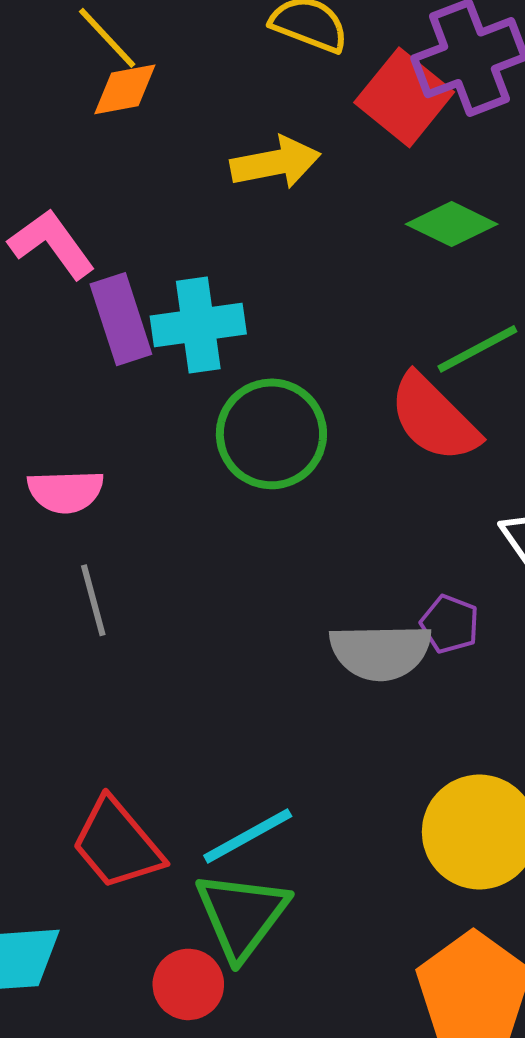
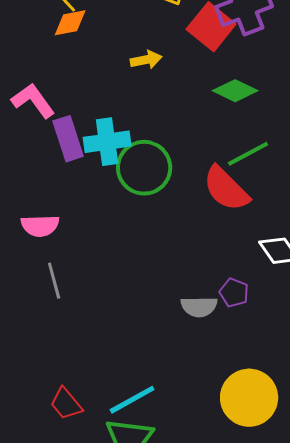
yellow arrow: (275, 163) -> (146, 60), size x0.7
green circle: (271, 434) -> (144, 168), moved
gray semicircle: (380, 652) -> (199, 307), size x0.7
red trapezoid: (117, 844) -> (66, 404), size x0.7

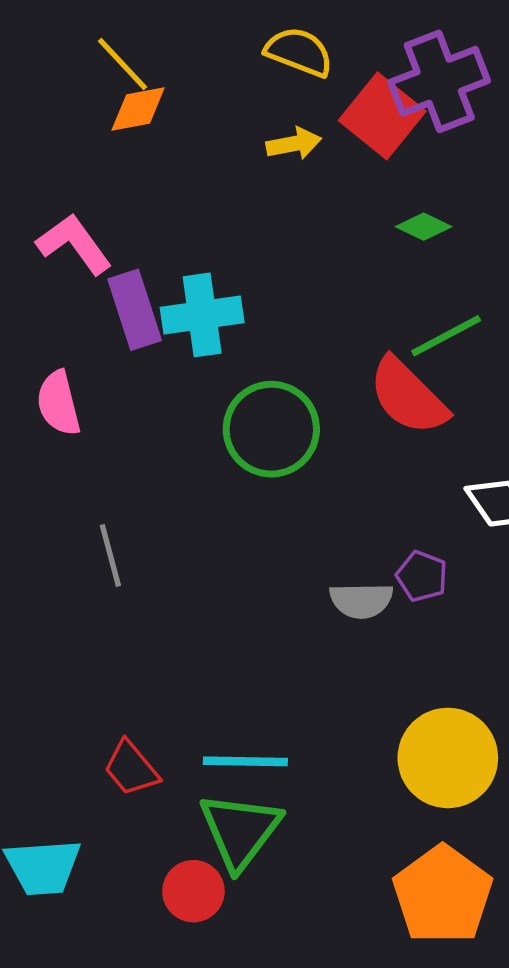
yellow arrow: (146, 60) -> (294, 144), moved
green diamond: (235, 91) -> (424, 227), size x0.7
green circle: (144, 168) -> (271, 429), moved
pink semicircle: (40, 226) -> (58, 403), moved, turned 78
cyan line: (132, 400) -> (245, 761), turned 30

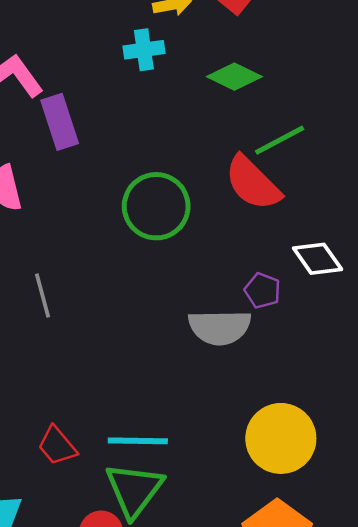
green diamond: (424, 227) -> (234, 77), moved, size x1.4
cyan cross: (202, 315) -> (144, 50), moved, size x0.7
purple pentagon: (422, 576) -> (263, 291), moved
gray semicircle: (361, 600) -> (220, 327), size x1.4

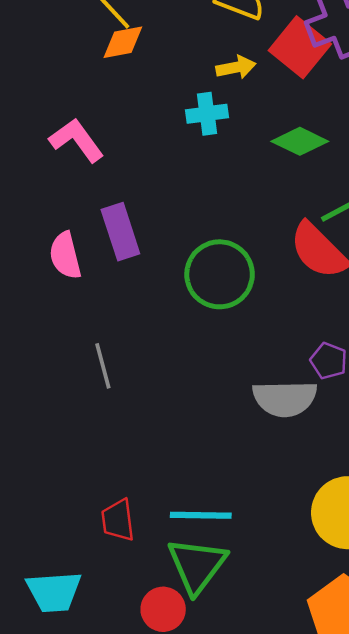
purple rectangle: (60, 122) -> (120, 232), moved
red trapezoid: (57, 446) -> (118, 520), turned 33

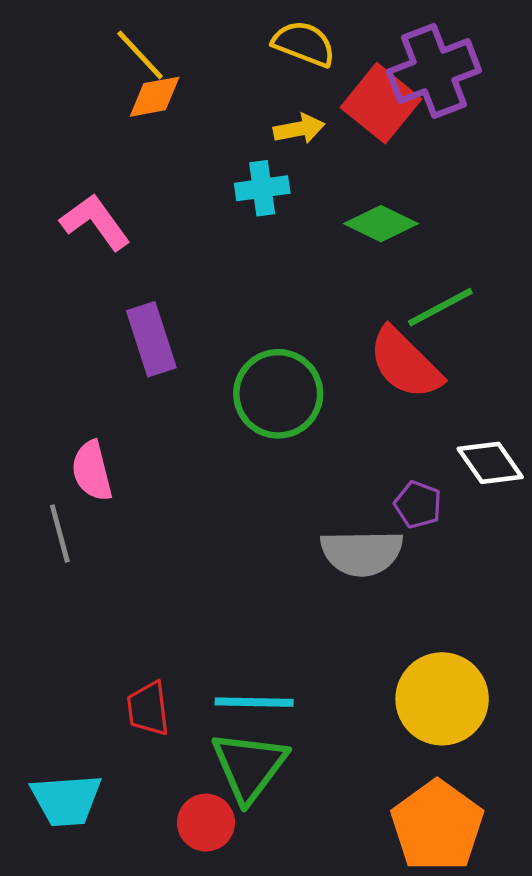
pink semicircle: (65, 256) -> (92, 471), moved
gray line: (103, 366) -> (60, 534), moved

